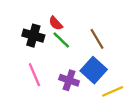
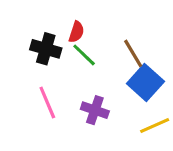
red semicircle: (56, 23) -> (76, 32), turned -120
blue square: (94, 70) -> (145, 83), moved

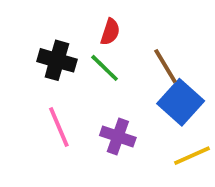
red semicircle: (76, 32) -> (110, 32), moved

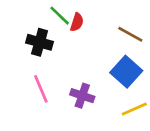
brown line: (165, 66) -> (130, 34), moved, turned -30
green line: (105, 68) -> (60, 16), moved

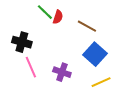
brown line: (130, 34) -> (87, 26), moved
black cross: (40, 42) -> (22, 42), moved

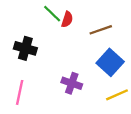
brown line: (87, 26) -> (101, 30), turned -48
pink line: (31, 67) -> (20, 92), moved, turned 35

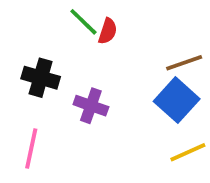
brown line: (101, 30) -> (184, 63), moved
purple cross: (72, 83) -> (91, 106), moved

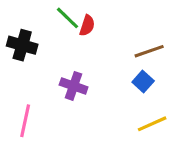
black cross: (41, 78) -> (22, 45), moved
blue square: (177, 100) -> (143, 81), size x0.6

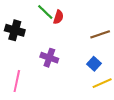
blue square: (143, 81) -> (94, 64), moved

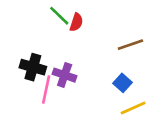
black cross: (15, 30) -> (33, 67), moved
pink line: (17, 81) -> (46, 90), moved

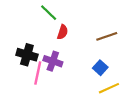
red semicircle: (76, 22) -> (63, 32), moved

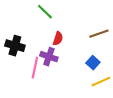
red semicircle: (63, 32) -> (58, 39), moved
black cross: (27, 55) -> (15, 46), moved

